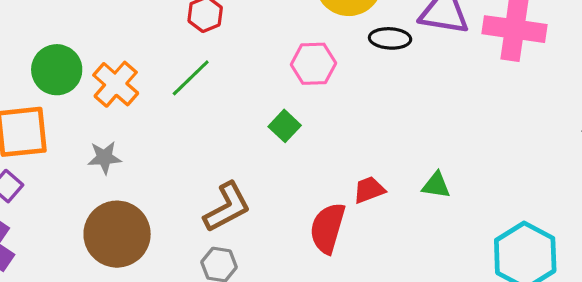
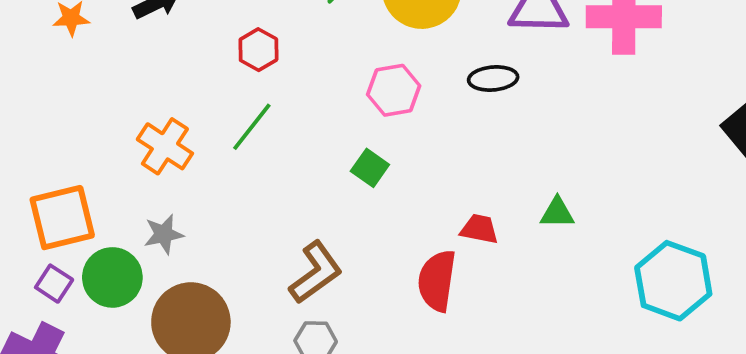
black ellipse: (390, 38) -> (493, 78), moved
green circle: (57, 70) -> (112, 277), moved
red trapezoid: (369, 190) -> (479, 229), turned 40

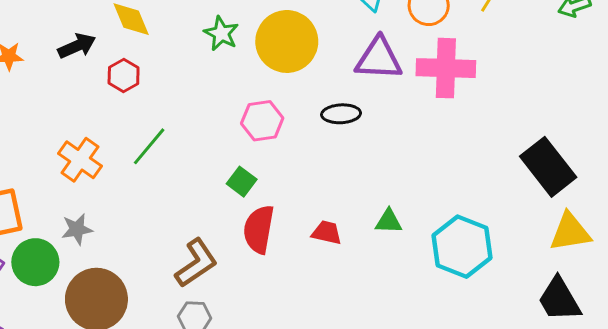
red hexagon: (258, 50) -> (124, 75), moved
red semicircle: (437, 281) -> (259, 229), moved
cyan hexagon: (673, 281) -> (462, 247), moved

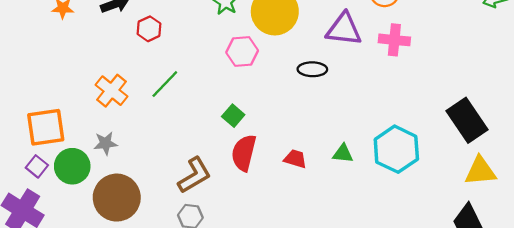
pink cross: (446, 68) -> (394, 40), size x0.7
pink hexagon: (262, 121) -> (242, 51), moved
cyan hexagon: (462, 247) -> (396, 149), moved

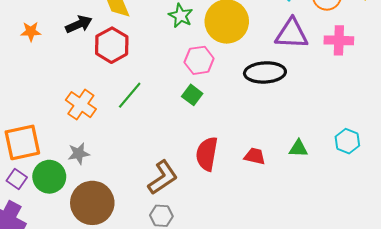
red hexagon: (149, 29) -> (112, 45), size x1.5
black ellipse: (312, 69) -> (265, 72), size x1.5
green square: (233, 116) -> (192, 95), moved
cyan hexagon: (396, 149) -> (347, 141), size x0.6

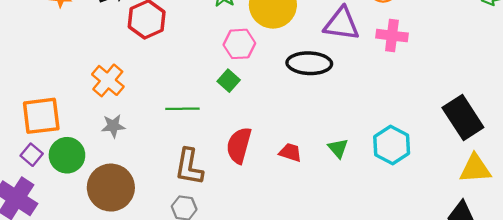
green line: (130, 95) -> (182, 109), moved, turned 44
cyan hexagon: (347, 141) -> (392, 145), size x1.4
green triangle: (298, 148) -> (338, 148), turned 42
gray star: (79, 153) -> (113, 126), moved
brown L-shape: (163, 177) -> (189, 167), turned 129

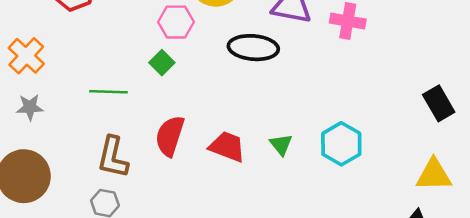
black rectangle: (463, 118) -> (439, 103), moved, size x0.7
red trapezoid: (290, 152) -> (227, 147), size x1.4

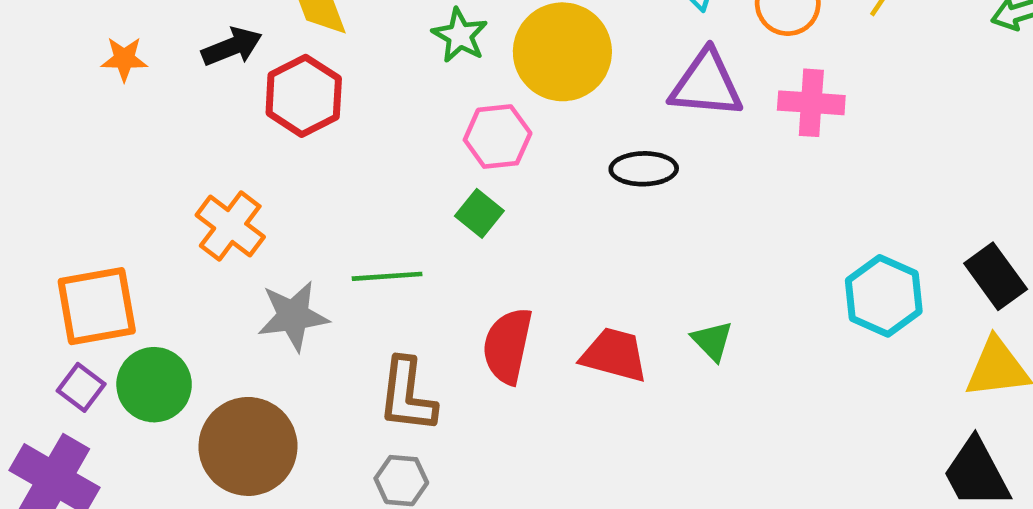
black ellipse: (253, 48) -> (644, 169), size x0.7
black rectangle: (439, 103) -> (996, 276), moved
gray star: (30, 107) -> (293, 316), moved, size x1.4
cyan hexagon: (341, 144) -> (884, 296), moved

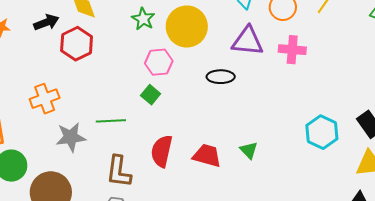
orange cross: (230, 226) -> (45, 99), turned 32

